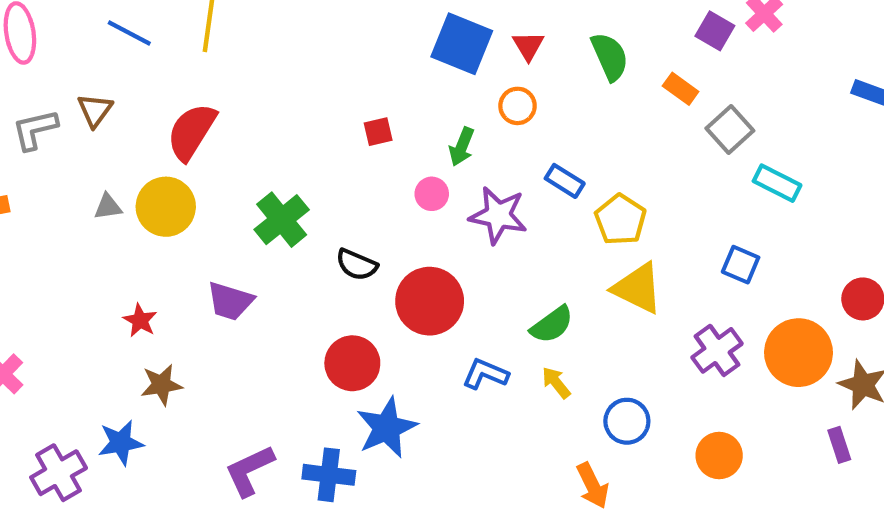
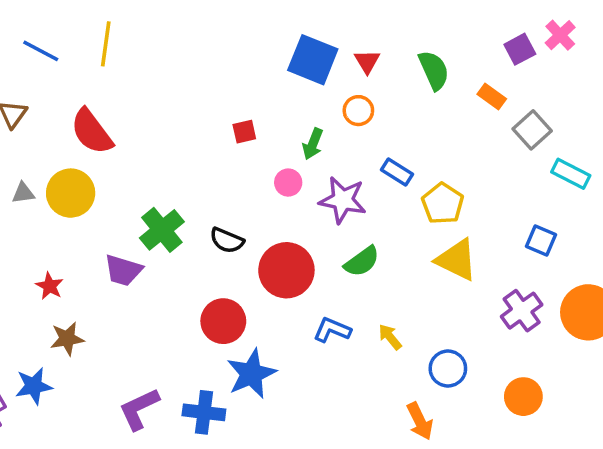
purple square: (715, 31) -> (520, 49), turned 32
red semicircle: (191, 132) -> (92, 132), turned -69
green cross: (282, 220) -> (162, 230), moved
green semicircle: (552, 325) -> (362, 261), moved

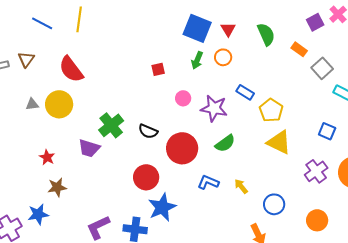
green arrow: (313, 144) -> (197, 60), moved

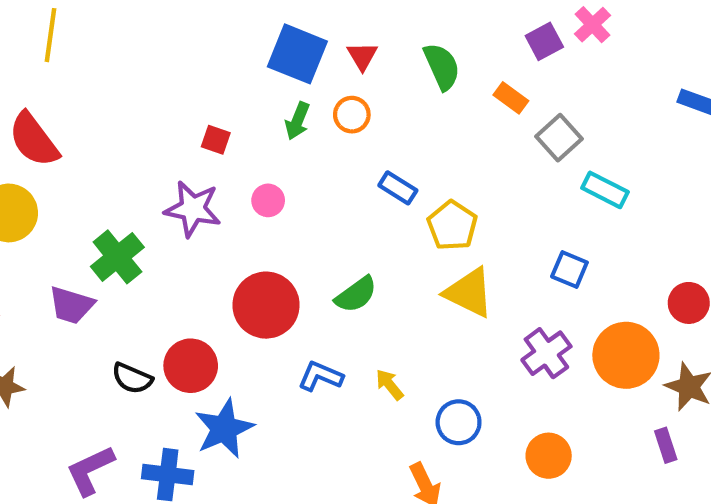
red square: (158, 69) -> (216, 140), turned 32
purple star: (214, 108) -> (193, 209), moved
black semicircle: (148, 131) -> (132, 378), moved

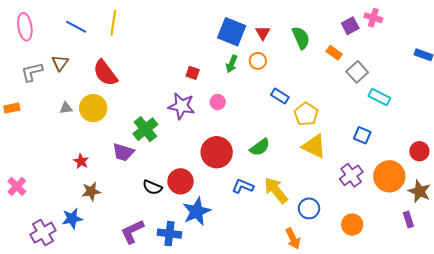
pink cross: (592, 25) -> (373, 18), turned -30
yellow arrow: (389, 385) -> (276, 190), size x1.8

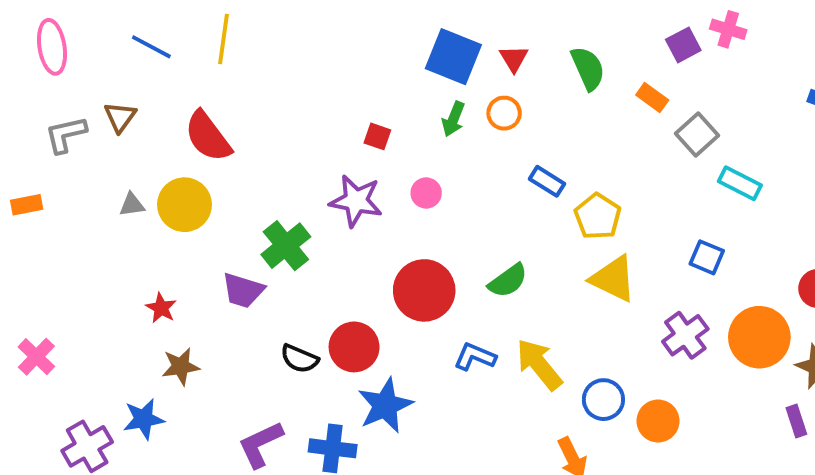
orange circle: (352, 225) -> (658, 421), moved

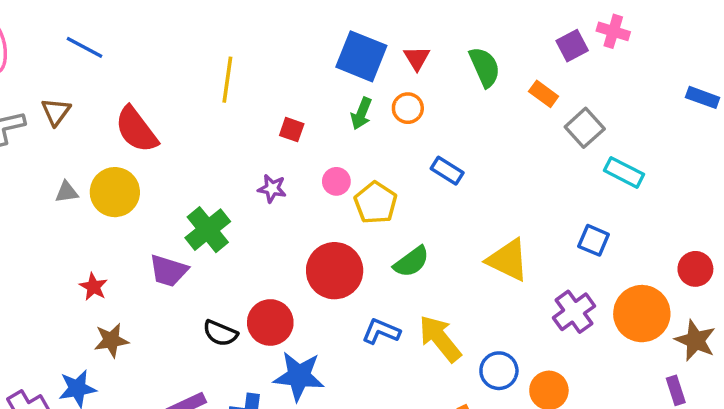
yellow line: (223, 39) -> (227, 80), moved
purple star: (356, 201) -> (272, 189), size x0.6
yellow pentagon: (598, 216) -> (376, 203), moved
blue star: (385, 405) -> (299, 376), turned 30

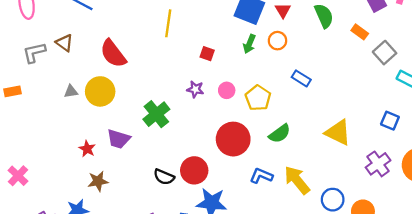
brown triangle: (56, 112) -> (64, 43), turned -30
pink circle: (336, 181) -> (227, 90), moved
purple trapezoid: (168, 271) -> (119, 139), moved

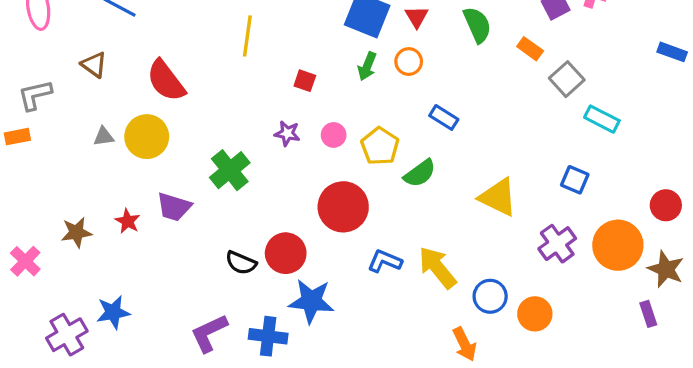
gray L-shape: (34, 53) -> (35, 95), moved
green semicircle: (280, 134) -> (420, 173), moved
brown star: (98, 181) -> (76, 232), moved

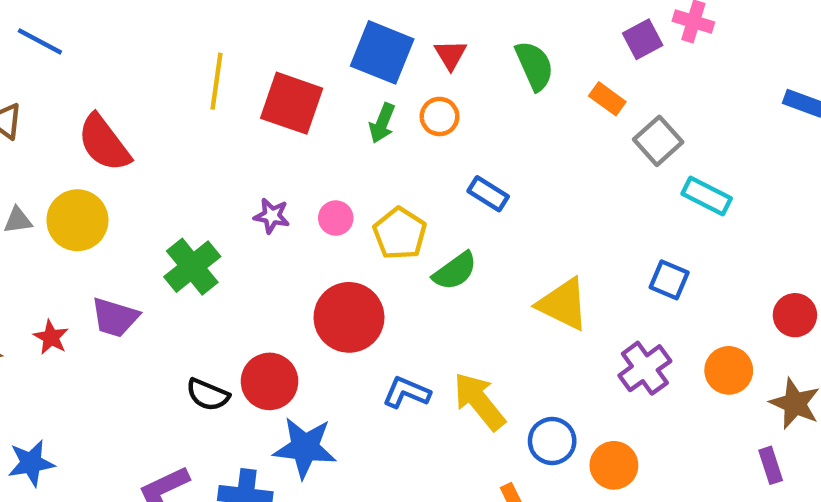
red square: (305, 81) -> (292, 103), moved, size x2.0
orange circle: (618, 245) -> (729, 370), size x0.7

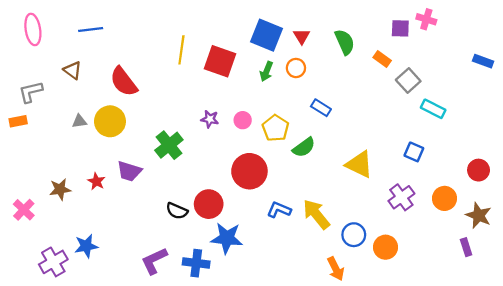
purple square: (643, 39) -> (400, 28), turned 30
blue line: (40, 41) -> (91, 29), turned -35

